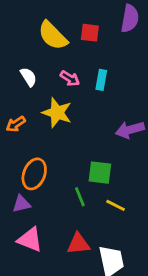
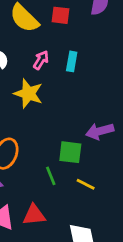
pink arrow: (70, 78) -> (41, 60), turned -90
purple arrow: (130, 130) -> (100, 131), moved
red triangle: (78, 244) -> (34, 215), moved

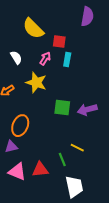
red square: (61, 15) -> (59, 41), moved
green square: (70, 152) -> (62, 108), moved
green line: (51, 176) -> (62, 160), moved

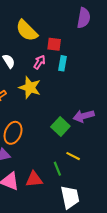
green square: (62, 108) -> (60, 127), moved, turned 36

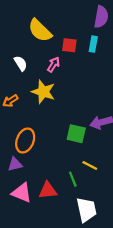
cyan rectangle: (63, 63) -> (93, 44), moved
green square: (60, 127) -> (76, 134), turned -30

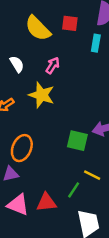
red square: (69, 45) -> (70, 23), moved
green line: (73, 179) -> (74, 190), turned 56

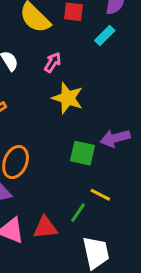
cyan rectangle: (96, 43) -> (105, 36), turned 35
yellow star: (42, 95) -> (68, 98), moved

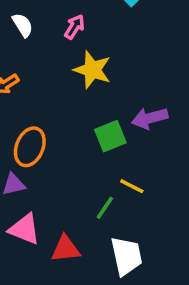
green square: (82, 153) -> (110, 136), turned -35
red triangle: (45, 228) -> (66, 249), moved

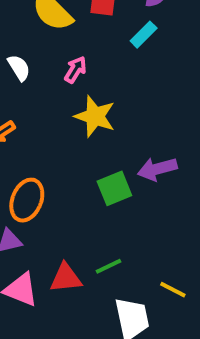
yellow line: (132, 186) -> (173, 290), moved
green line: (105, 208) -> (109, 266), turned 30
red triangle: (66, 249) -> (66, 278), moved

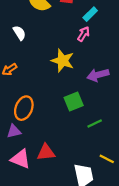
pink arrow: (75, 70) -> (84, 34), moved
purple arrow: (157, 169) -> (98, 75), moved
green line: (109, 266) -> (95, 124), moved

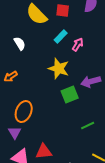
cyan rectangle: (90, 14) -> (61, 37), moved
green square: (74, 101) -> (70, 95), moved
purple triangle: (14, 131) -> (15, 133), turned -48

